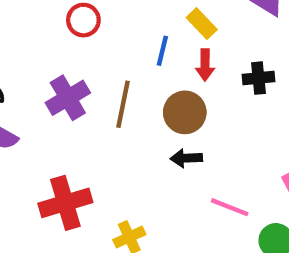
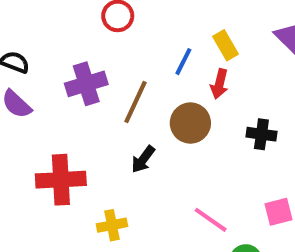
black cross: (259, 78) -> (261, 134), moved
black arrow: (186, 158) -> (143, 159), moved, turned -64

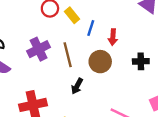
yellow rectangle: (225, 45) -> (72, 15), moved
brown line: (135, 102) -> (68, 55), turned -30

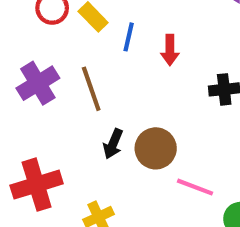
brown circle: (100, 62) -> (156, 148), moved

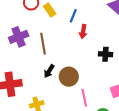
blue line: (129, 37) -> (73, 16), moved
pink line: (195, 187) -> (84, 98), turned 48

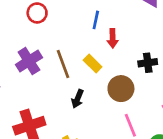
yellow rectangle: (50, 10) -> (93, 63), moved
brown circle: (69, 77) -> (121, 89), moved

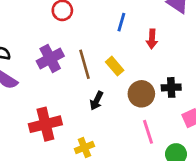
red arrow: (113, 38) -> (152, 39), moved
black cross: (148, 63) -> (171, 87), moved

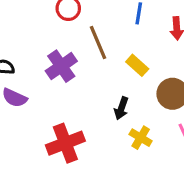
brown line: (85, 64) -> (98, 42), moved
yellow cross: (84, 147) -> (141, 138), moved, turned -30

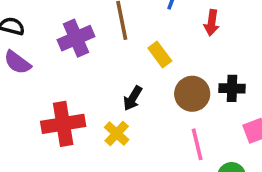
yellow cross: (141, 138) -> (117, 134), moved

